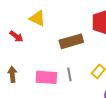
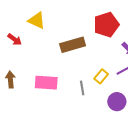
gray line: (69, 74) -> (82, 88), moved

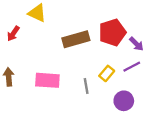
red pentagon: (106, 25) -> (112, 32), moved
red arrow: (15, 39) -> (13, 34), turned 88

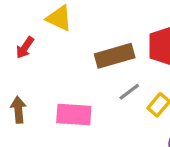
gray line: (86, 86) -> (129, 92), moved, turned 63

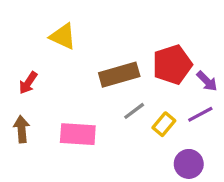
red arrow: (25, 48) -> (28, 83), moved

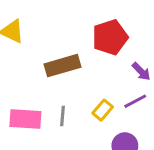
red pentagon: (172, 65) -> (110, 37), moved
gray line: (134, 111) -> (63, 116), moved, turned -48

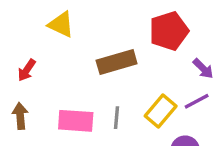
yellow rectangle: (103, 110) -> (161, 111), size x1.4

